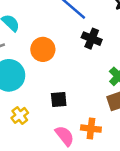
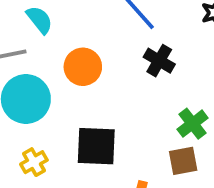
black square: (59, 100) -> (96, 146), size x1.6

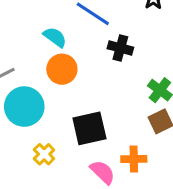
cyan semicircle: (39, 20) -> (55, 37), moved

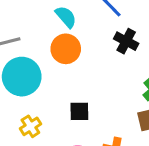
black square: (89, 128) -> (79, 111), size x0.6

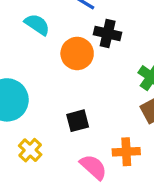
orange circle: (66, 49) -> (77, 53), moved

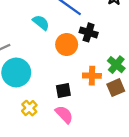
orange cross: (126, 152) -> (92, 76), moved
pink semicircle: (93, 167) -> (64, 114), moved

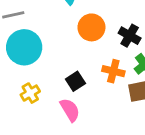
black cross: (89, 32) -> (130, 36), moved
black square: (63, 90) -> (75, 81), turned -35

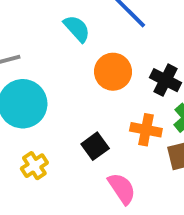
pink semicircle: (70, 110) -> (122, 189), moved

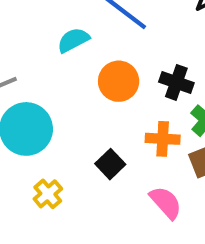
cyan semicircle: (77, 29) -> (73, 40), turned -68
pink semicircle: (122, 189) -> (166, 203), moved

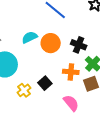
cyan semicircle: (73, 40) -> (30, 37), moved
yellow cross: (48, 194) -> (24, 90), moved

